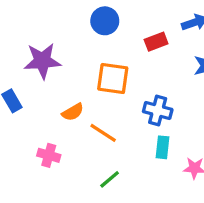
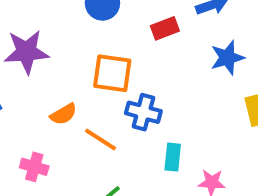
blue cross: (158, 111) -> (143, 112), moved

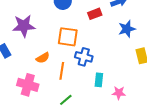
orange line: (101, 140) -> (62, 71), turned 66
pink cross: (34, 167) -> (28, 85), size x1.5

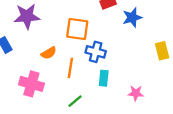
blue star: (127, 29) -> (132, 17), moved
cyan rectangle: (99, 80) -> (104, 78), moved

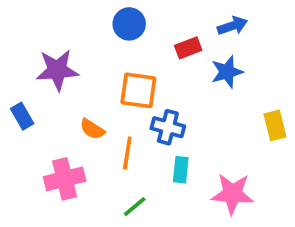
orange semicircle: (49, 53) -> (92, 129), turned 63
pink cross: (31, 84) -> (65, 179), turned -30
pink star: (136, 93) -> (232, 194), size x1.6

